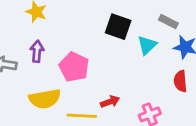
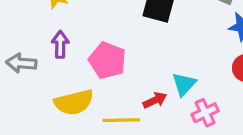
cyan triangle: (147, 45) -> (184, 84), moved

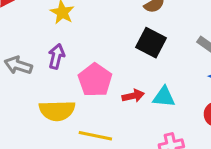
cyan triangle: (184, 84) -> (164, 97), moved, turned 40
red arrow: (155, 100) -> (133, 96), moved

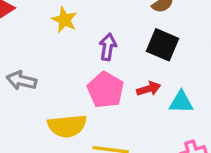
purple arrow: (56, 56) -> (108, 47), moved
red arrow: (133, 96) -> (149, 89), moved

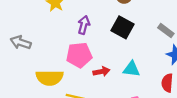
red arrow: (149, 89) -> (101, 71), moved
pink pentagon: (105, 90) -> (79, 55), turned 30

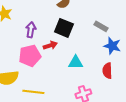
red arrow: (101, 71) -> (50, 45), moved

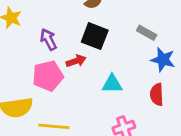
purple arrow: (31, 30) -> (48, 39), turned -35

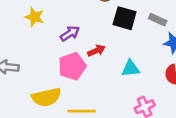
black square: (95, 36) -> (125, 18), moved
purple arrow: (48, 39) -> (70, 33), turned 90

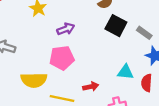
red arrow: (96, 51) -> (91, 87), moved
cyan triangle: (131, 68) -> (125, 72), moved

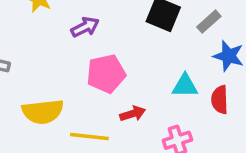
gray rectangle: (144, 33) -> (209, 22), turned -72
pink pentagon: (62, 58) -> (106, 74), moved

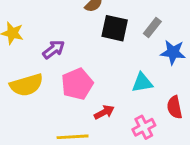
red semicircle: (220, 100) -> (175, 107), moved
yellow semicircle: (43, 112) -> (27, 85), moved

